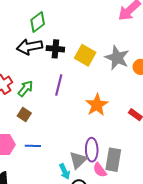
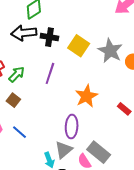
blue line: (33, 146) -> (19, 132), turned 35
purple ellipse: (92, 150) -> (72, 127), moved
gray rectangle: (113, 160) -> (99, 152), turned -65

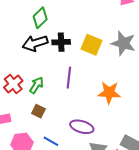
orange star: (86, 96) -> (109, 93), turned -30
purple ellipse: (72, 127) -> (82, 127), moved, turned -65

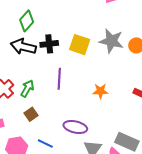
black arrow: (35, 43) -> (23, 47), turned 35
orange star: (109, 93) -> (100, 91), size x0.7
brown square: (38, 111) -> (31, 114), turned 32

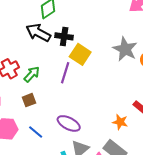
yellow square: (80, 45) -> (80, 54), moved
orange star: (100, 91) -> (120, 122), moved

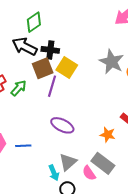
brown square: (29, 100) -> (43, 68), moved, size x1.5
purple ellipse: (69, 123) -> (62, 125), moved
blue line: (36, 132) -> (23, 146), turned -42

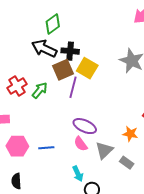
gray triangle: (68, 162) -> (104, 150), moved
gray rectangle: (103, 163) -> (127, 163), size x0.6
pink semicircle: (89, 173) -> (81, 144), moved

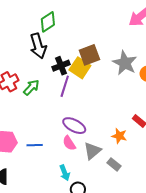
black arrow: (44, 49) -> (38, 46), turned -135
black cross: (70, 51) -> (61, 66), moved, turned -30
brown square: (63, 70) -> (89, 55), moved

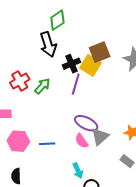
gray triangle: (92, 151) -> (100, 137), moved

